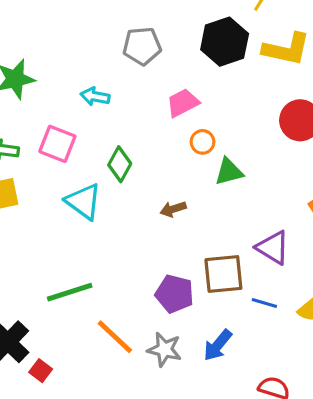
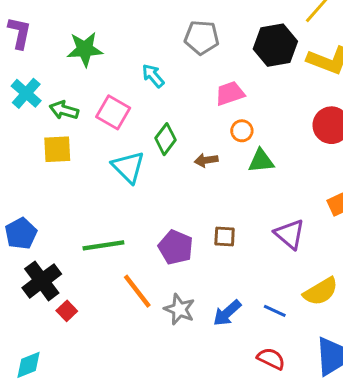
cyan arrow: (95, 97) -> (153, 76), turned 30
brown arrow: (173, 209) -> (206, 160), moved
brown square: (223, 274) -> (225, 236), moved, size x0.6
purple pentagon: (175, 294) -> (176, 247), moved
blue line: (264, 303) -> (275, 311), moved

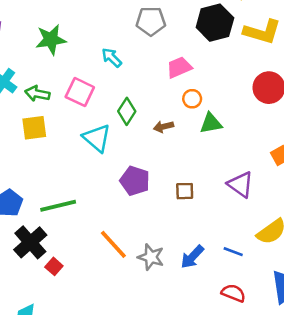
green line: (103, 245) -> (58, 206), moved
purple pentagon: (176, 247) -> (135, 181), moved

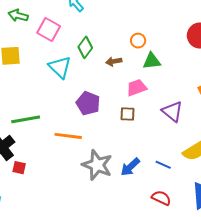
pink trapezoid: (179, 67) -> (137, 88), moved
green arrow: (37, 94) -> (18, 16), moved
orange line: (113, 244) -> (68, 136), moved, turned -44
gray star: (151, 257) -> (97, 165), size x1.4
red square: (54, 266) -> (19, 168), turned -32

